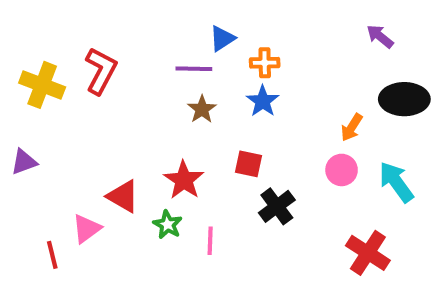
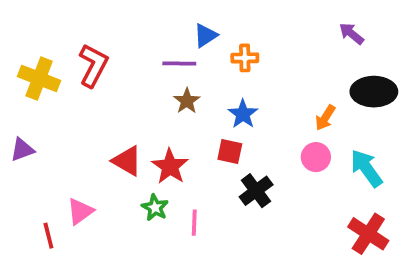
blue star: (263, 101) -> (243, 114), moved
red triangle: (123, 196) -> (127, 161), moved
red cross: (368, 253) -> (368, 234), moved

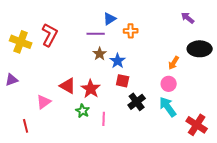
blue star: (243, 114) -> (118, 61), moved
cyan arrow: (366, 168) -> (168, 107), moved
pink triangle: (80, 211) -> (44, 102), moved

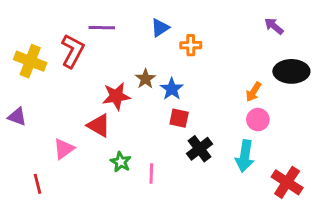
purple line: (96, 34) -> (102, 28), moved
purple triangle: (12, 80) -> (17, 117), turned 40
pink circle: (169, 84) -> (258, 120), moved
red star: (91, 89) -> (116, 96), moved, turned 30
cyan arrow: (168, 107) -> (245, 156), turned -135

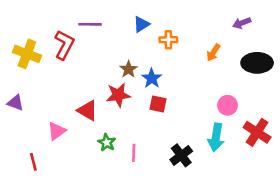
purple arrow: (274, 26) -> (242, 23), turned -60
orange arrow: (253, 92) -> (213, 53), moved
red star: (116, 96) -> (118, 95), moved
black cross: (199, 149) -> (181, 155), moved
red cross: (287, 182) -> (257, 132), moved

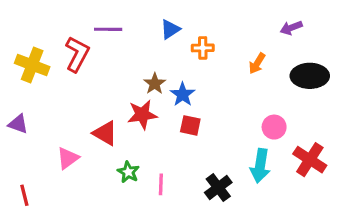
red line: (33, 162) -> (24, 195), moved

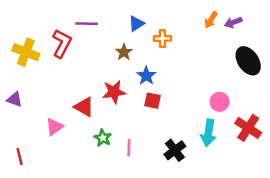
orange arrow: (257, 63) -> (211, 20), moved
black ellipse: (310, 76) -> (248, 61), turned 56
brown star: (155, 84) -> (124, 52), moved

